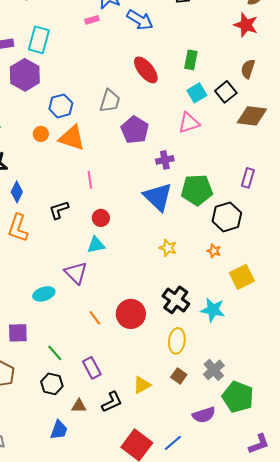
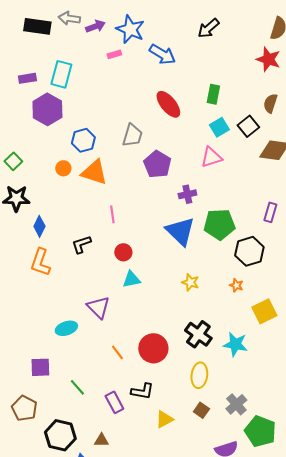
cyan triangle: (96, 245) -> (131, 279), moved
black hexagon: (52, 384) -> (60, 435), moved, size x1.4
black L-shape: (112, 402) -> (142, 391), moved, turned 35

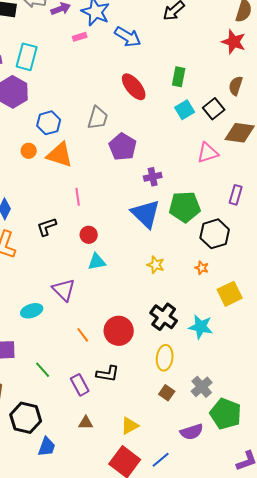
pink triangle: (211, 157) -> (208, 153), moved
yellow triangle: (164, 419) -> (130, 426), moved
brown triangle: (101, 440) -> (86, 423), moved

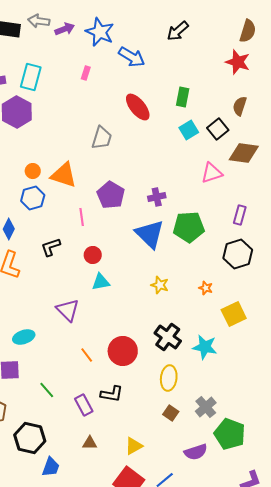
pink rectangle: (80, 37) -> (86, 73), moved, turned -56
blue hexagon: (49, 123) -> (33, 198), moved
purple pentagon: (123, 147) -> (111, 195), moved
black hexagon: (215, 234) -> (238, 254), moved
cyan ellipse: (32, 311) -> (24, 337), moved

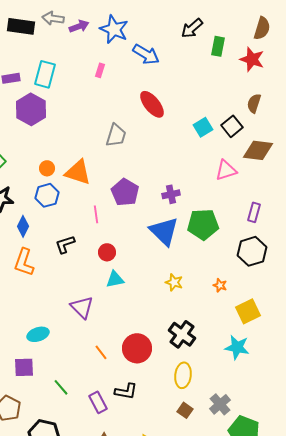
green rectangle: (183, 97) -> (218, 46), moved
cyan star: (205, 347) -> (237, 347), moved

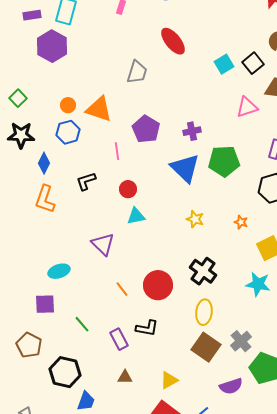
brown square: (185, 410) -> (206, 347), size x1.8

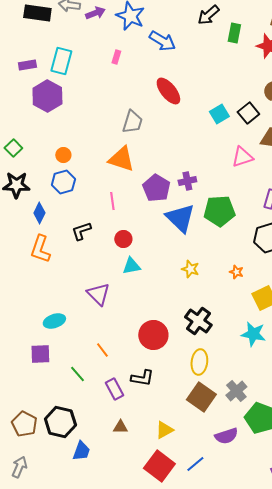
orange triangle: (99, 109) -> (121, 159), moved
purple pentagon: (146, 129) -> (156, 188), moved
orange line: (122, 289) -> (102, 350), moved
brown pentagon: (29, 345) -> (24, 424), moved

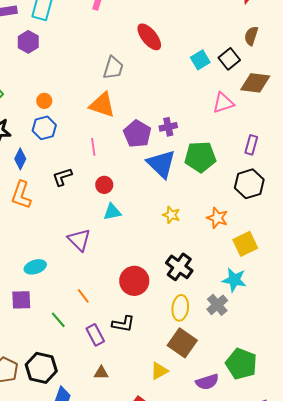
purple hexagon: (47, 96) -> (28, 42), size x0.7
orange star: (236, 272) -> (217, 218), size x1.5
gray cross: (236, 391) -> (217, 305), moved
yellow triangle: (164, 430) -> (159, 371), moved

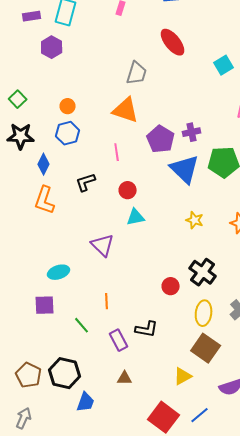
red circle: (134, 281) -> (171, 286), moved, size x0.6
orange line: (83, 296) -> (107, 301), turned 35

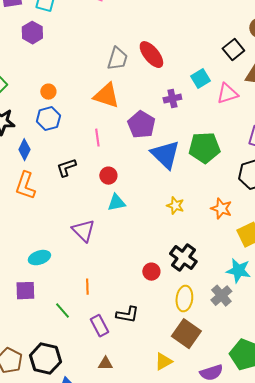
red ellipse: (173, 42) -> (151, 55), moved
cyan square: (224, 65) -> (200, 79), moved
purple cross: (192, 132) -> (172, 99), moved

